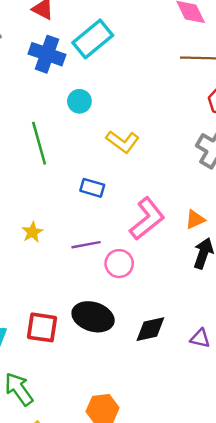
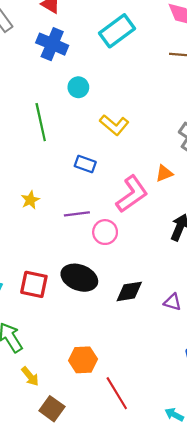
cyan rectangle: (93, 39) -> (117, 31), moved
orange triangle: (195, 219) -> (164, 173), moved

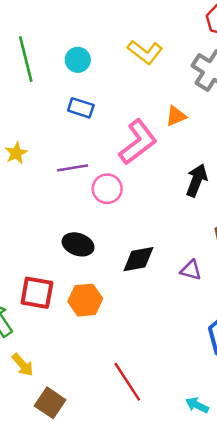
cyan circle: (78, 87) -> (78, 60), moved
yellow L-shape: (114, 125) -> (145, 52), moved
black ellipse: (79, 278) -> (78, 244), size x0.7
red square: (34, 284) -> (37, 293), moved
orange hexagon: (83, 360) -> (85, 300), moved

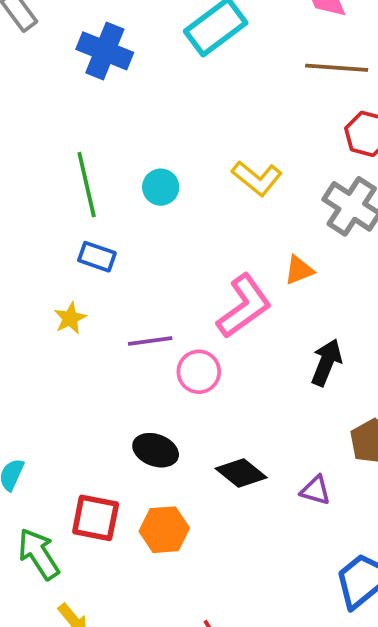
blue rectangle: (81, 108) -> (97, 257), moved
black diamond: (138, 259) -> (241, 473), turned 48

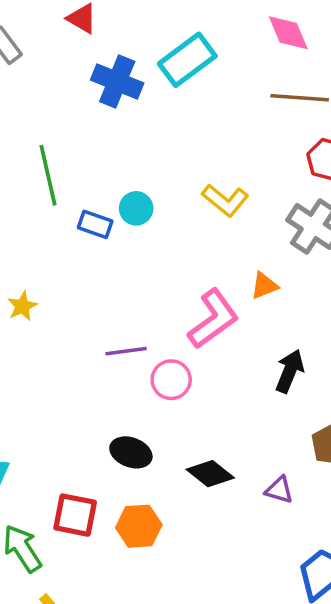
blue cross: (105, 51) -> (117, 81), moved
green line: (87, 185) -> (48, 175), moved
blue rectangle: (97, 257) -> (95, 224), moved
yellow star: (70, 318) -> (22, 306), moved

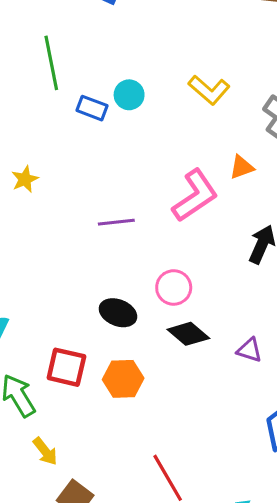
pink circle: (171, 380) -> (174, 287), moved

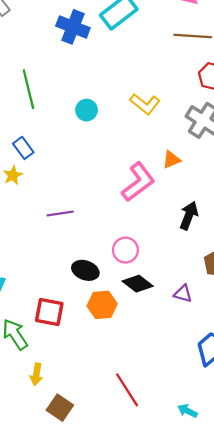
blue rectangle: (92, 108) -> (23, 148), moved, turned 35
purple line: (116, 222) -> (60, 213), moved
orange hexagon: (123, 379) -> (102, 305), moved
yellow arrow: (45, 451) -> (36, 374), turned 50

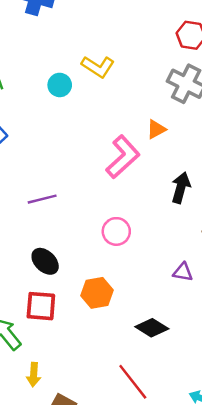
yellow L-shape: (145, 104) -> (98, 67), moved
black ellipse: (85, 270) -> (45, 261), moved, turned 30
black diamond: (138, 284) -> (152, 328), moved

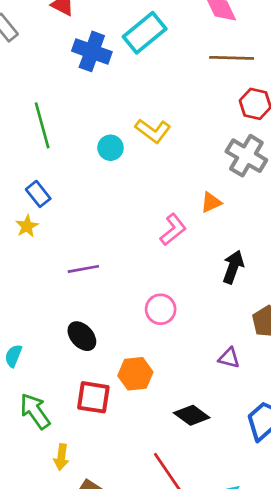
pink L-shape: (123, 157) -> (173, 230), size x0.7
red square: (41, 306) -> (93, 397), moved

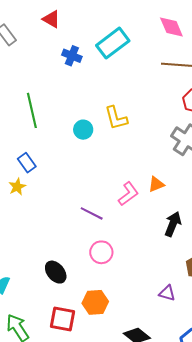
blue cross: (92, 51) -> (72, 56), size x0.7
yellow L-shape: (153, 131) -> (116, 118), turned 36
orange triangle: (211, 202) -> (156, 184), moved
purple line: (83, 269) -> (92, 213), moved, turned 35
pink circle: (161, 309) -> (101, 252), moved

